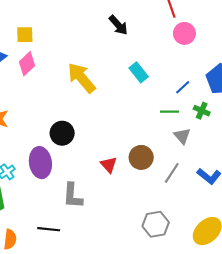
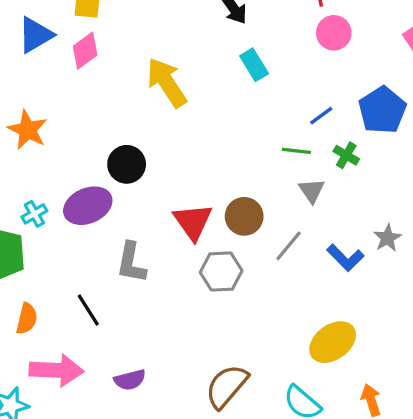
cyan rectangle: (139, 72) -> (254, 65), moved
purple ellipse: (40, 163) -> (88, 206), turned 68
red triangle: (109, 165) -> (193, 222), size x1.5
gray hexagon: (156, 224) -> (221, 271), moved
black line: (49, 229) -> (88, 310), turned 45

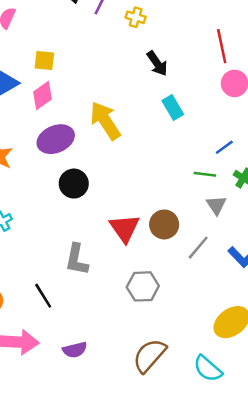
purple ellipse: (88, 206) -> (56, 139), moved
gray hexagon: (221, 271) -> (143, 286), moved

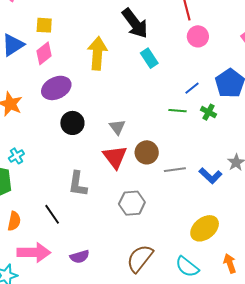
black arrow: (157, 63) -> (135, 23), size x1.5
yellow arrow: (105, 121) -> (97, 53), moved, turned 40
gray triangle: (216, 205) -> (117, 127), moved
gray line: (198, 248) -> (175, 170), turned 45

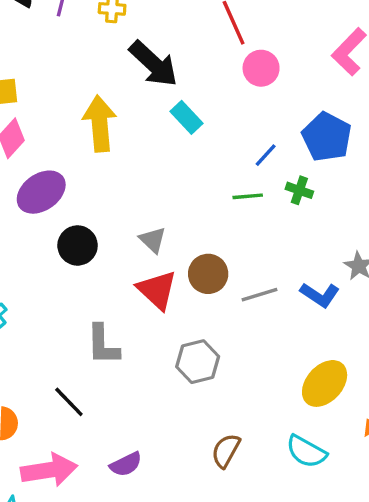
brown semicircle: (140, 258) -> (226, 451), size x0.7

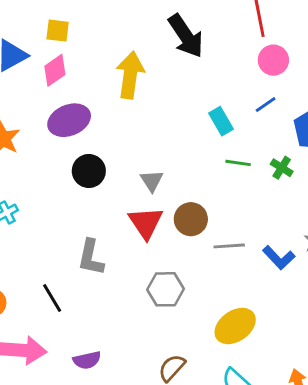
cyan rectangle: (187, 117) -> (221, 121), moved
blue line: (266, 155) -> (266, 105), moved
yellow ellipse: (325, 383) -> (235, 326), moved

